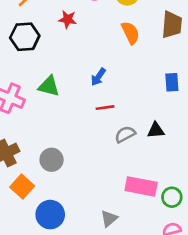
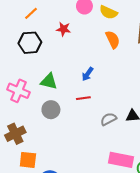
red line: (105, 108) -> (83, 98), moved
gray circle: (52, 160) -> (51, 110), moved
orange square: (22, 186) -> (28, 160), turned -36

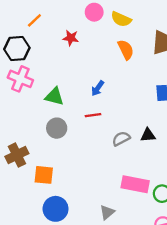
black hexagon: (30, 43) -> (17, 48), moved
pink cross: (18, 91) -> (20, 79), moved
orange square: (28, 160) -> (44, 175), moved

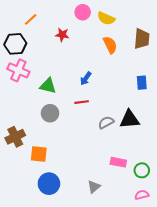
black triangle: (148, 135) -> (130, 119), size x1.5
pink rectangle: (135, 184) -> (118, 162), size x0.7

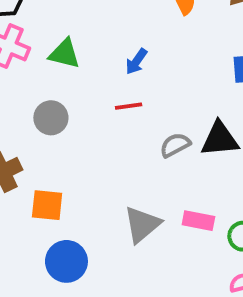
green triangle: (48, 86) -> (65, 54), moved
gray circle: (50, 113) -> (51, 118), moved
gray triangle: (94, 187) -> (142, 225), moved, size x1.5

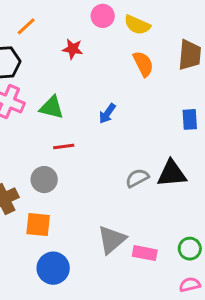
red line: (129, 106) -> (64, 147), moved
gray circle: (51, 118) -> (44, 180), moved
pink rectangle: (198, 221) -> (145, 253), moved

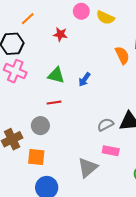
orange semicircle: (143, 64) -> (122, 55), moved
green triangle: (52, 107) -> (56, 75), moved
pink rectangle: (145, 253) -> (111, 151), moved

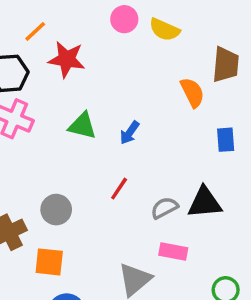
red star: (60, 34) -> (67, 59), moved, size x1.5
red line: (54, 103) -> (119, 189), moved, turned -48

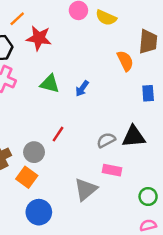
red line: (119, 189) -> (58, 134), moved
gray circle: (56, 210) -> (34, 152), moved
orange square: (49, 262) -> (27, 177), turned 30

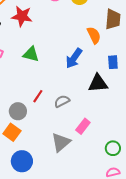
blue arrow: (82, 88) -> (74, 58), moved, size x1.5
black triangle: (134, 137) -> (98, 83), moved
gray semicircle: (106, 140) -> (62, 101), moved
pink rectangle: (112, 170) -> (83, 126), turned -63

